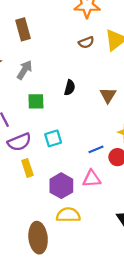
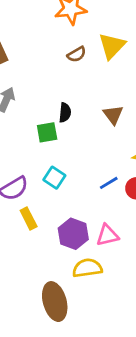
green square: (36, 101) -> (47, 132), moved
cyan square: (53, 138) -> (54, 178), turned -30
pink triangle: (92, 179) -> (107, 235), moved

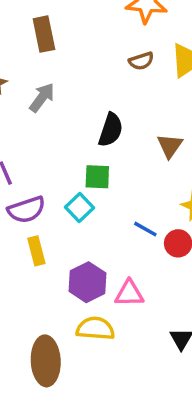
black semicircle: (65, 113) -> (111, 130), size x1.4
green square: (47, 132) -> (97, 177), moved
blue line: (109, 183) -> (145, 229), turned 48

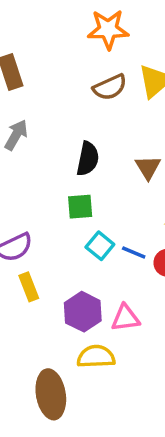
brown semicircle: (141, 61) -> (110, 87), size x1.4
cyan square: (80, 207) -> (100, 246), moved

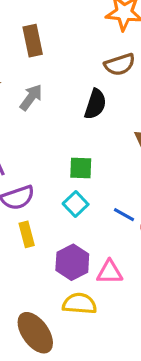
black semicircle: (88, 159) -> (95, 104), moved
cyan square: (100, 246) -> (76, 204), moved
brown ellipse: (51, 394) -> (35, 333), turned -33

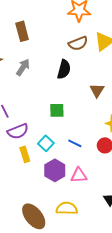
cyan square: (76, 204) -> (46, 143), moved
blue line: (124, 215) -> (75, 143), moved
yellow semicircle: (79, 304) -> (67, 208), moved

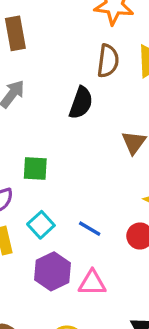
brown semicircle: (78, 43) -> (108, 61), turned -66
green square: (57, 110) -> (35, 169), moved

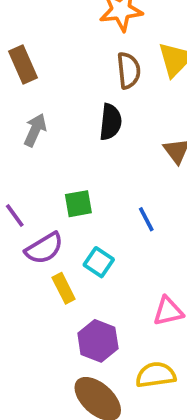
blue line: (90, 229) -> (146, 219), moved, turned 45
purple hexagon: (52, 271) -> (98, 341), moved

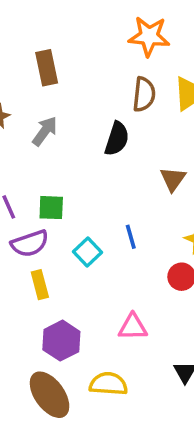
green square: (78, 204) -> (51, 208), moved
cyan square: (99, 262) -> (88, 252), moved

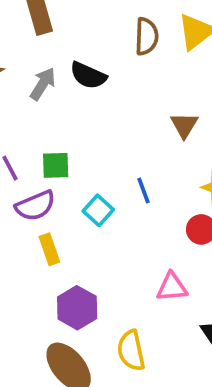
black semicircle: (117, 139) -> (88, 75), moved, turned 100
pink triangle: (133, 327) -> (172, 287), moved
yellow semicircle: (108, 384) -> (131, 350), turned -102

